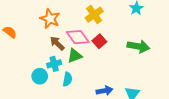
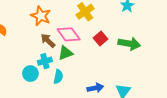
red square: (99, 41) -> (100, 39), moved

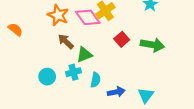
pink diamond: (69, 34) -> (88, 17), moved
cyan cross: (45, 61) -> (73, 72), moved
cyan semicircle: (58, 77) -> (95, 80), moved

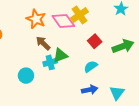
green arrow: (152, 45) -> (123, 46), turned -30
cyan cross: (73, 72) -> (50, 62), moved
cyan semicircle: (95, 80) -> (91, 66), moved, turned -136

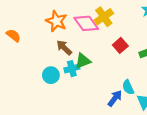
cyan semicircle: (91, 66) -> (128, 87), moved, turned -80
cyan circle: (26, 76) -> (51, 75), moved
blue arrow: (90, 90) -> (115, 98), turned -42

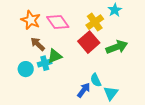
yellow cross: (104, 17) -> (95, 22), moved
red square: (120, 45) -> (89, 42), size x1.5

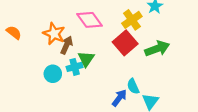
orange star: (31, 20) -> (54, 34), moved
brown arrow: (38, 44) -> (67, 45), turned 70
green triangle: (55, 56) -> (86, 59), turned -35

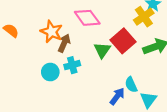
yellow cross: (132, 20) -> (144, 17), moved
green triangle: (86, 59) -> (102, 50), moved

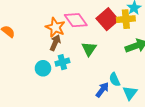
yellow cross: (144, 17) -> (126, 19), turned 30
orange star: (51, 32) -> (55, 27), moved
red square: (123, 41) -> (107, 19), moved

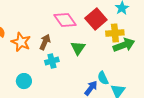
yellow cross: (126, 19) -> (115, 33), moved
orange star: (55, 27) -> (21, 42), moved
cyan circle: (43, 68) -> (24, 81), moved

